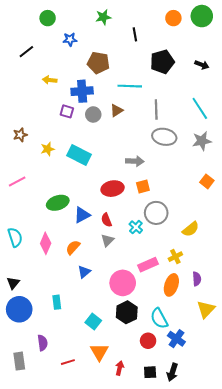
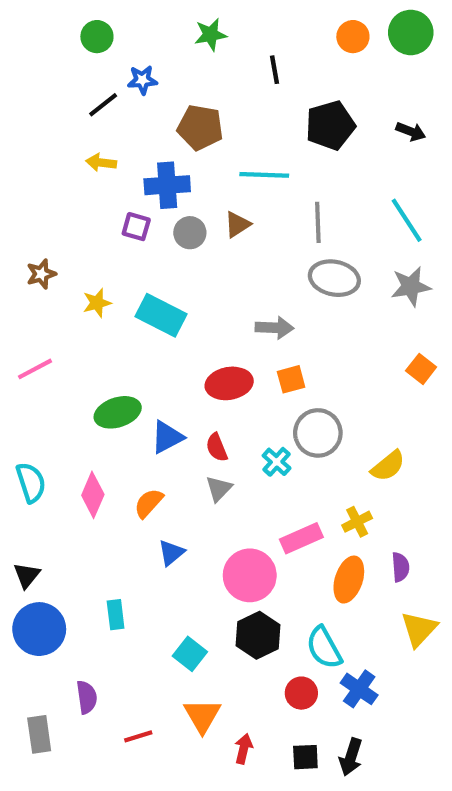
black line: (26, 52) -> (103, 105), moved

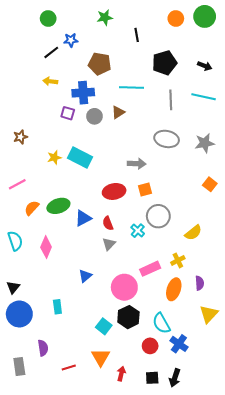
cyan line: (407, 220) -> (204, 97), moved, turned -45
gray line: (318, 222) -> (171, 100), moved
yellow star: (97, 303) -> (54, 157), moved
orange semicircle: (149, 503) -> (32, 208), moved
cyan square: (190, 654) -> (104, 326), moved

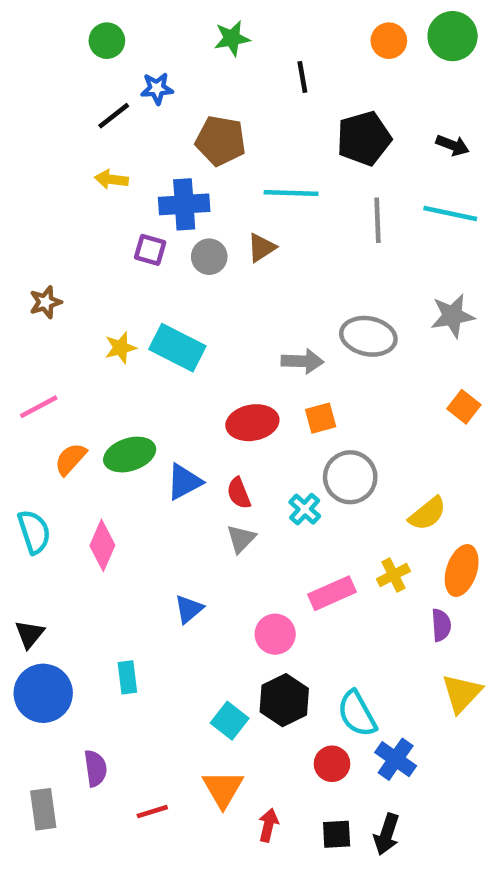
gray ellipse: (167, 139) -> (368, 336), moved
pink circle: (124, 287) -> (275, 634), size x0.7
orange ellipse: (174, 289) -> (462, 570), moved

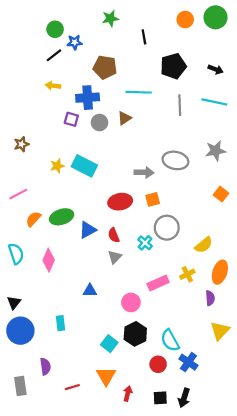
green circle: (107, 41) -> (55, 29), moved
blue triangle: (189, 609) -> (90, 291), turned 40

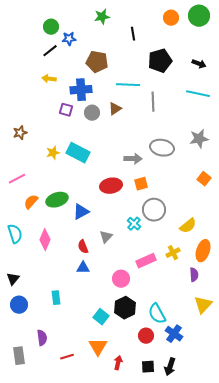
gray line: (180, 105) -> (153, 102), moved
red semicircle: (114, 235) -> (83, 247), moved
blue circle: (20, 331) -> (19, 305), size x0.7

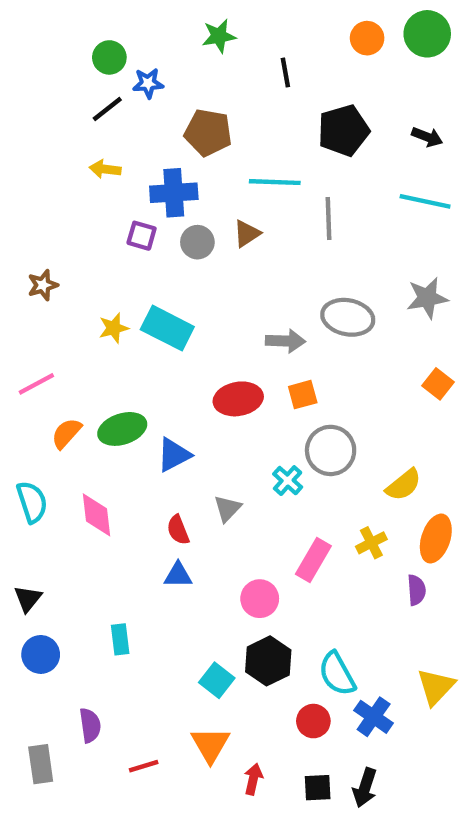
pink diamond: (45, 240) -> (96, 515), turned -30
pink rectangle: (146, 261) -> (313, 560), turned -36
yellow triangle: (203, 305) -> (436, 687), moved

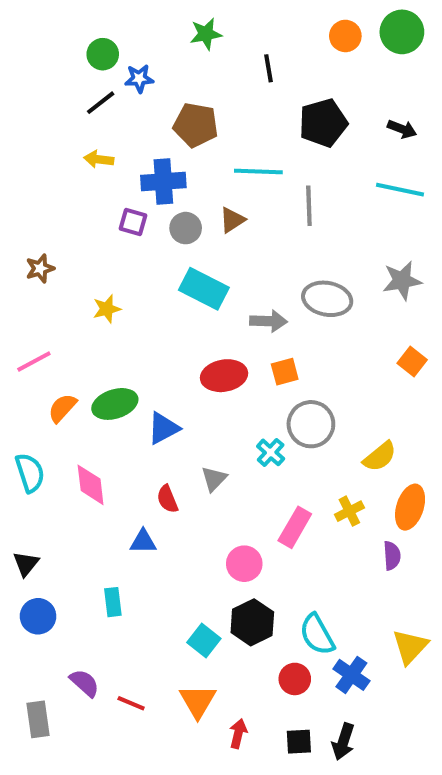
cyan rectangle: (167, 328) -> (204, 289), moved
blue triangle: (178, 575) -> (143, 541), moved
purple semicircle: (90, 725) -> (85, 683), turned -40
red line: (144, 766) -> (131, 703), moved, turned 40

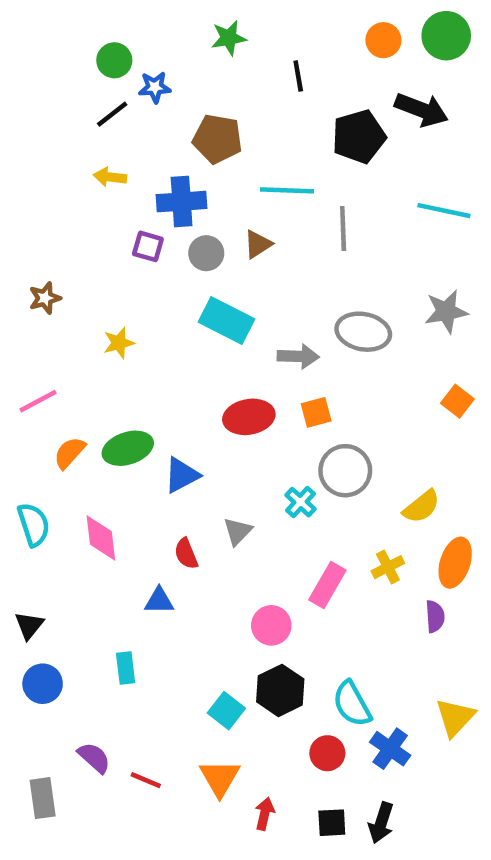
black arrow: (402, 129) -> (422, 110), moved, size x1.6

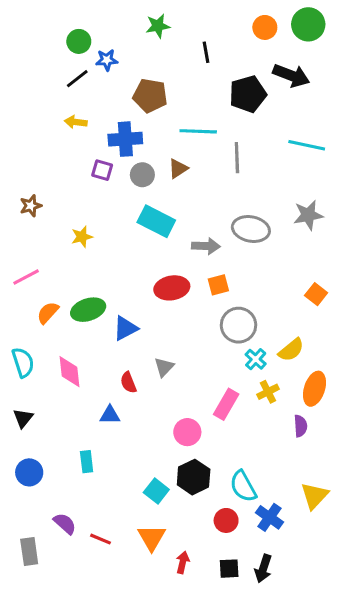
orange square: (457, 401) -> (316, 294), moved
cyan cross: (300, 502) -> (256, 359), moved
black triangle: (29, 625) -> (23, 418), moved

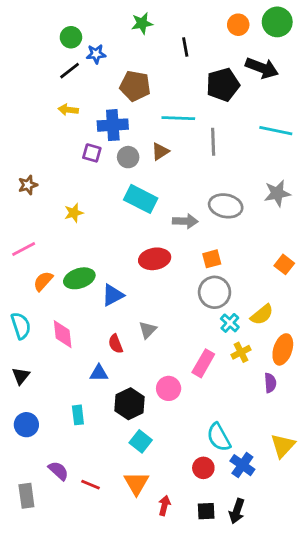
orange square: (218, 285) -> (212, 259), moved
black hexagon: (194, 477) -> (130, 404), moved

